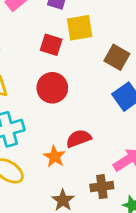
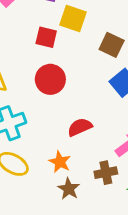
yellow square: (80, 28) -> (73, 19), turned 32
orange star: (54, 157) -> (60, 162), moved

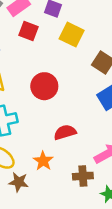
red square: (46, 37) -> (28, 31), moved
brown star: (69, 189) -> (19, 182), moved, turned -30

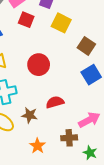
orange star: (43, 161) -> (37, 146), moved
brown star: (19, 182) -> (30, 115), moved

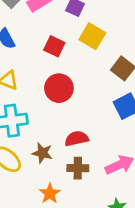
red square: (26, 20) -> (54, 46), moved
brown cross: (69, 138) -> (78, 168), moved

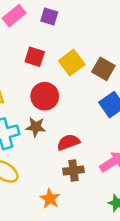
yellow square: (92, 36) -> (72, 63), moved, turned 30
brown star: (42, 153) -> (36, 127), moved

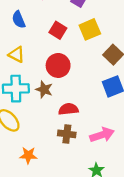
yellow square: (72, 63) -> (90, 29), moved
orange star: (50, 199) -> (28, 155), moved, turned 30

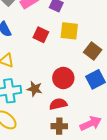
yellow square: (90, 29) -> (69, 31), turned 36
red circle: (58, 65) -> (63, 78), moved

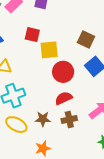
yellow square: (69, 31) -> (49, 50), moved
brown star: (35, 89) -> (43, 119), moved

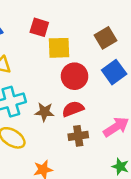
brown square: (86, 39) -> (106, 38), turned 30
brown star: (43, 119) -> (44, 112), moved

